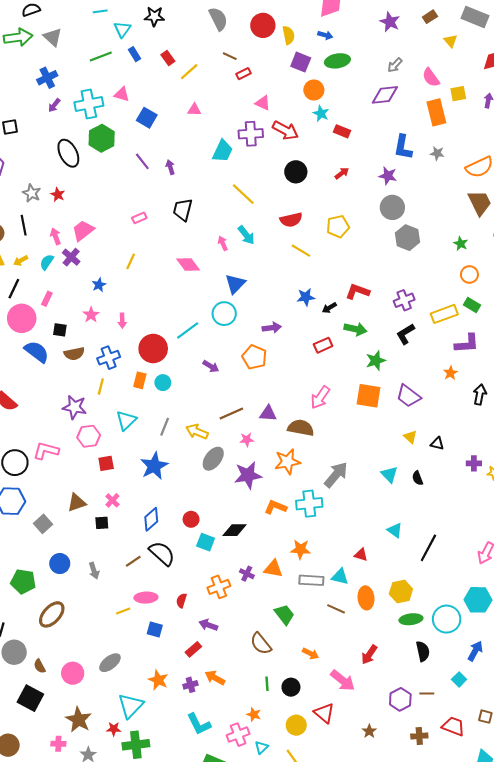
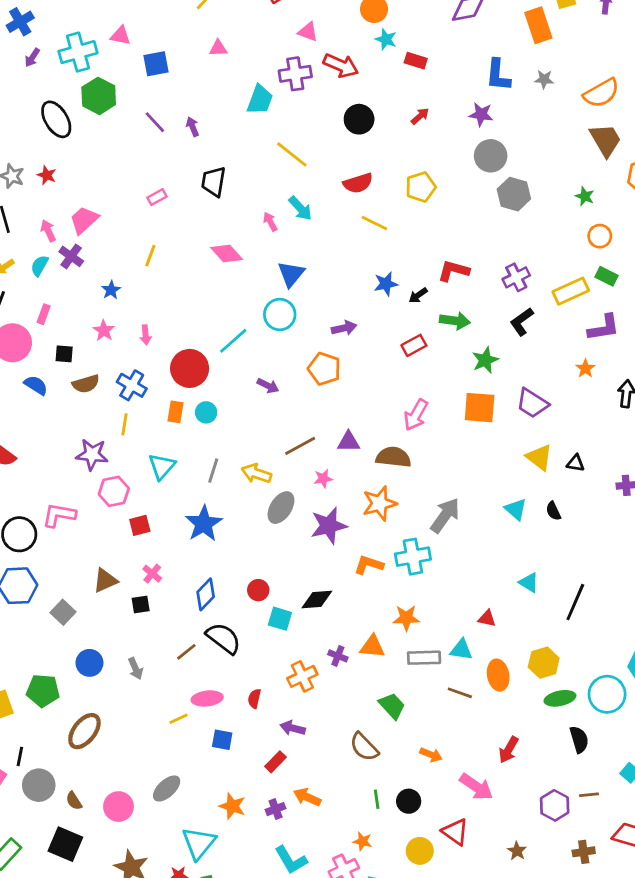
blue square: (147, 118) -> (156, 64), turned -36
blue semicircle: (37, 352) -> (36, 385), size x0.7
blue cross: (109, 358) -> (132, 385), turned -35
yellow triangle: (410, 437) -> (539, 457), size x1.5

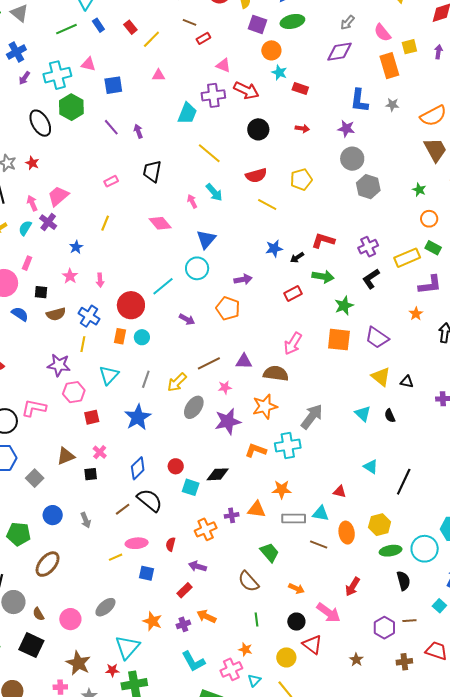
red arrow: (420, 116) -> (302, 129), turned 48
yellow arrow: (256, 473) -> (177, 382), turned -65
purple cross: (338, 656) -> (232, 515), turned -32
black circle: (409, 801) -> (296, 622), moved

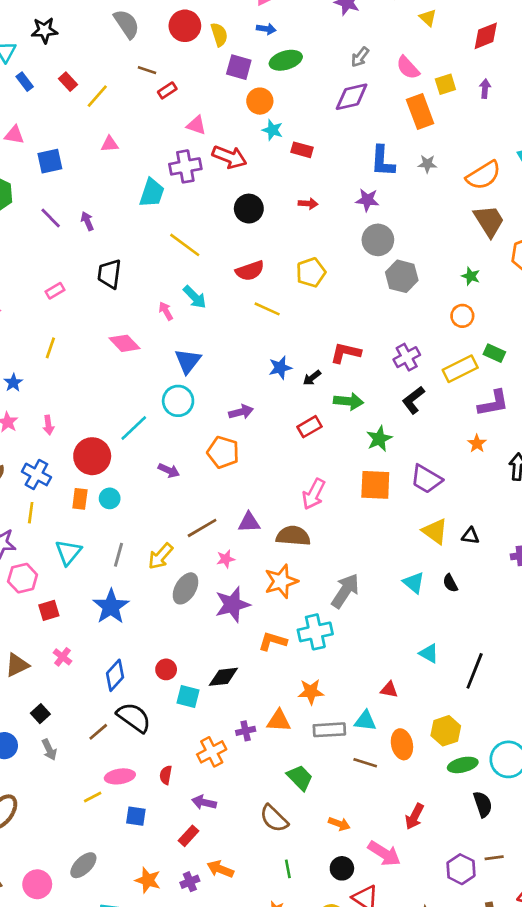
orange circle: (429, 219) -> (462, 316), moved
black square: (91, 474) -> (40, 714), moved, turned -32

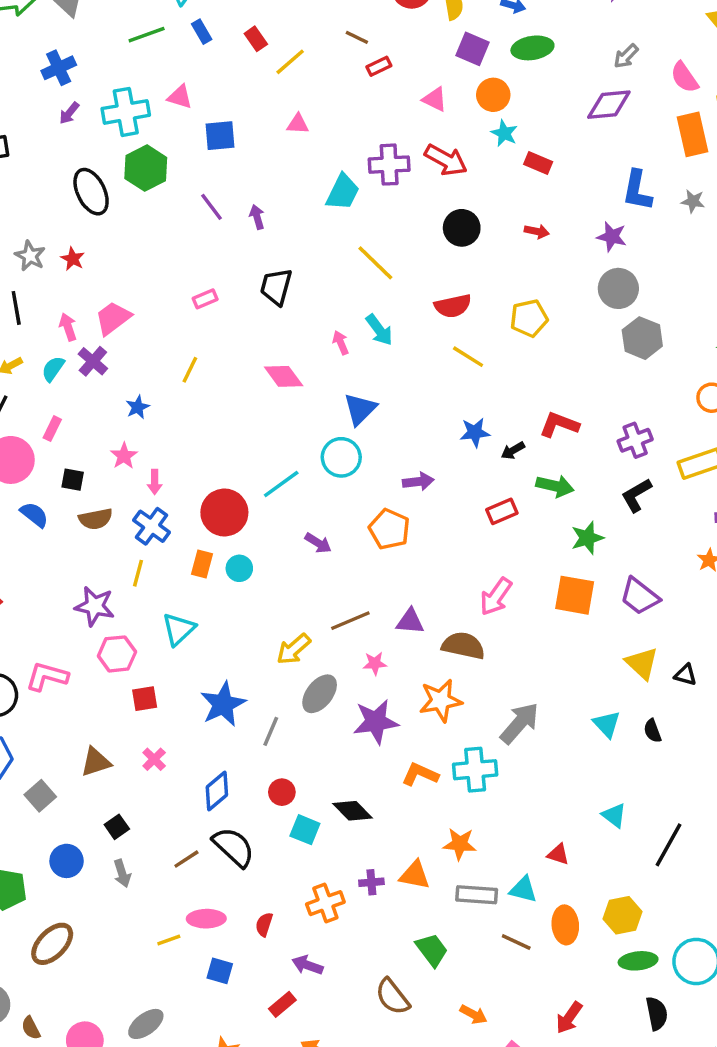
pink triangle: (196, 125) -> (435, 99), moved
pink arrow: (48, 425) -> (155, 482), moved
gray line: (118, 555) -> (271, 731), moved
black diamond: (223, 677) -> (352, 811), turned 44

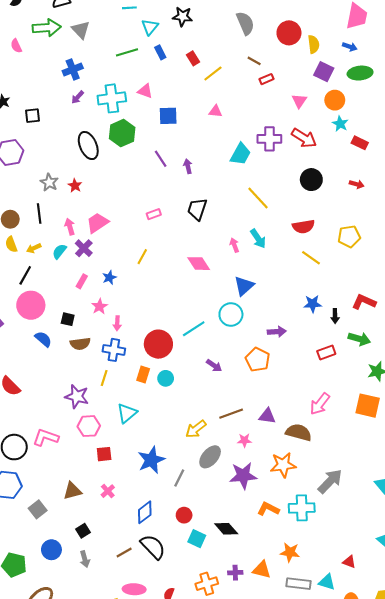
pink triangle: (435, 99) -> (299, 101), turned 35
pink rectangle: (52, 429) -> (82, 281), moved
black arrow: (513, 451) -> (335, 316), turned -64
blue cross: (152, 526) -> (114, 350), turned -30

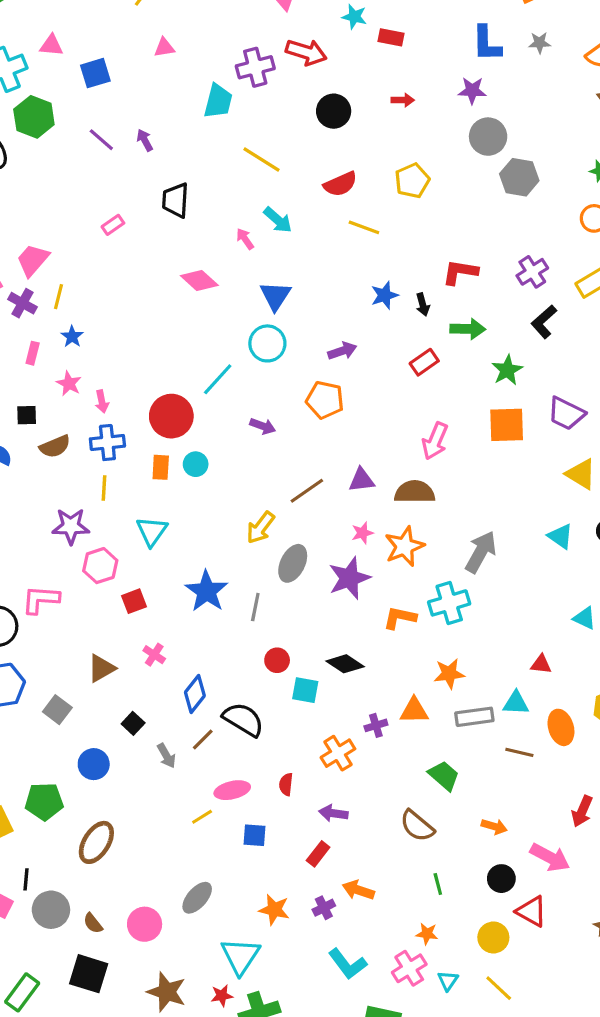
yellow line: (142, 257) -> (59, 297), moved
pink star: (244, 440) -> (362, 533), moved
blue diamond: (145, 512) -> (195, 694), moved
gray arrow: (85, 559) -> (166, 756), moved

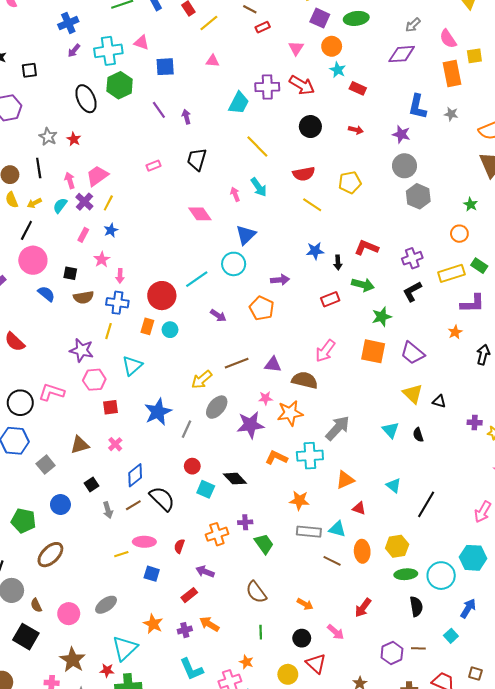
orange triangle: (414, 711) -> (345, 480), moved, turned -36
green trapezoid: (444, 776) -> (264, 544), moved
pink arrow: (550, 857) -> (336, 632), size x0.7

